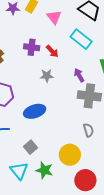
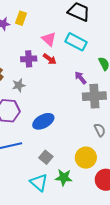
pink triangle: (54, 17) -> (49, 39), moved
gray star: (47, 76) -> (19, 85), moved

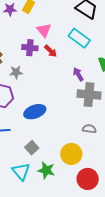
pink triangle: (49, 39) -> (44, 30), moved
gray semicircle: (100, 130) -> (89, 129), turned -64

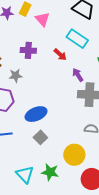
pink triangle: (44, 30) -> (42, 19), moved
red arrow: (51, 51) -> (60, 55), moved
gray square: (32, 148) -> (40, 137), moved

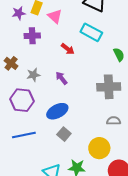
purple cross: (28, 50) -> (32, 36), moved
red arrow: (60, 55) -> (68, 49), moved
purple arrow: (78, 75) -> (61, 78), moved

